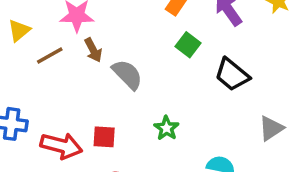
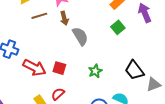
black trapezoid: (232, 75) -> (134, 70), moved

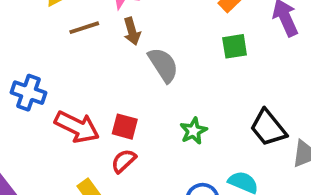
green square: (118, 27) -> (235, 46), turned 32
red semicircle: (58, 94) -> (124, 161), moved

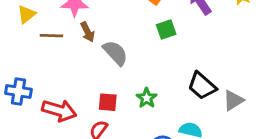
brown line: (84, 28) -> (51, 36), turned 30
red square: (125, 127) -> (108, 102), moved

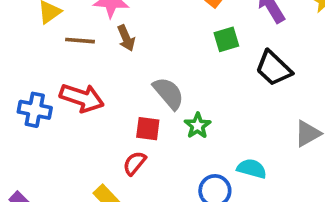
gray semicircle: (115, 53) -> (168, 93), moved
black trapezoid: (202, 86) -> (274, 68), moved
red arrow: (59, 111) -> (82, 98), moved

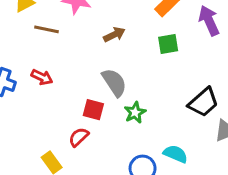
brown arrow: (126, 38) -> (114, 35), moved, turned -100
black trapezoid: (274, 68) -> (203, 102), moved, turned -92
red arrow: (82, 98) -> (42, 77), size x0.6

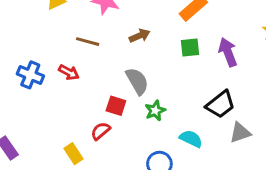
purple arrow: (209, 21) -> (228, 52), moved
brown line: (46, 29) -> (88, 42), moved
cyan semicircle: (175, 154) -> (191, 139), moved

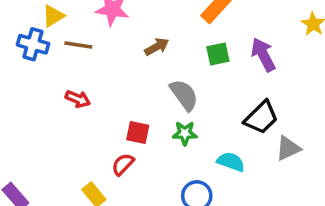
brown line: (88, 42) -> (78, 45), moved
blue cross: (30, 75) -> (33, 44), moved
gray semicircle: (137, 81) -> (184, 95), moved
green star: (155, 111) -> (185, 133), turned 30

